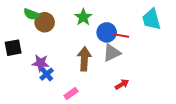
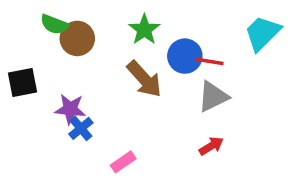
cyan trapezoid: (151, 19) -> (262, 33), turned 60
gray triangle: (112, 53) -> (213, 97), moved
brown arrow: (84, 59) -> (144, 79), moved, turned 135

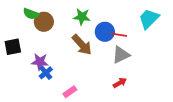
green star: (144, 30) -> (82, 17), turned -30

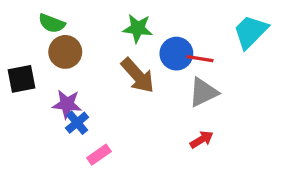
brown circle: (44, 22) -> (65, 52), moved
pink rectangle: (70, 92) -> (99, 155), moved

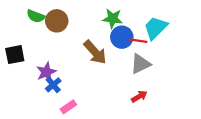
green star: (138, 28) -> (113, 19), moved
cyan trapezoid: (250, 32) -> (156, 28), moved
brown circle: (65, 52) -> (57, 21), moved
purple star: (67, 104) -> (46, 72), turned -30

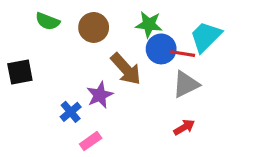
brown circle: (57, 21) -> (94, 27), moved
purple star: (46, 72) -> (100, 95), moved

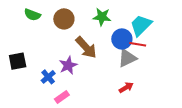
blue circle: (161, 49) -> (122, 39), moved
red line: (183, 54) -> (138, 44), moved
black square: (20, 72) -> (18, 61), moved

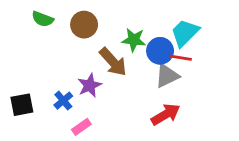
green star: (102, 17) -> (134, 40), moved
black square: (18, 61) -> (22, 105), moved
red arrow: (126, 87) -> (166, 114), size x1.5

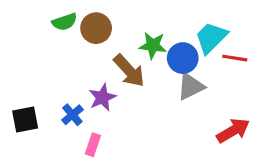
green semicircle: (43, 19) -> (65, 22), moved, turned -40
red line: (181, 58) -> (235, 58), moved
red arrow: (166, 114) -> (233, 131), moved
pink rectangle: (81, 127) -> (93, 145), turned -36

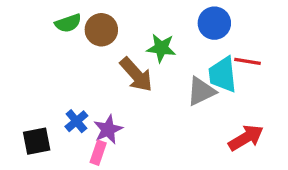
cyan trapezoid: (211, 38) -> (223, 75), moved, turned -51
blue circle: (183, 58) -> (214, 23), moved
purple star: (102, 97) -> (108, 129), moved
black square: (25, 120) -> (37, 141), moved

